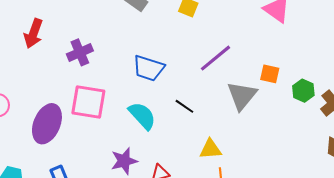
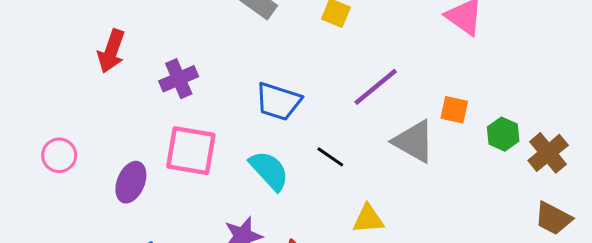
gray triangle: (242, 96) -> (414, 141), turned -40
purple ellipse: (47, 124) -> (131, 182), size x0.7

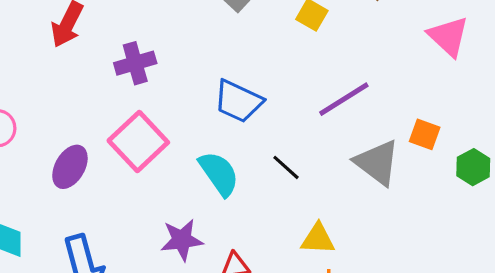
pink square: (191, 151) -> (138, 141), turned 30

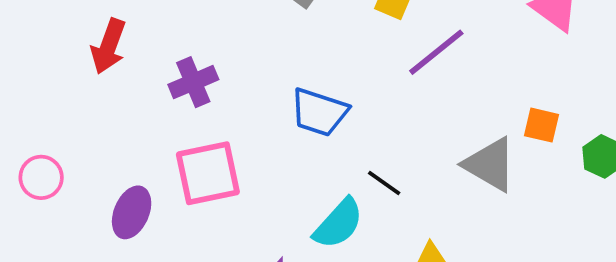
purple line: (344, 99) -> (436, 52), moved
pink square: (138, 141) -> (208, 173), turned 38
cyan semicircle: (219, 174) -> (338, 224), moved, turned 84

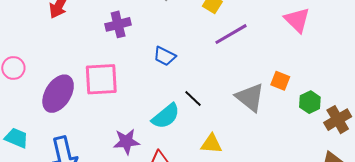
purple cross: (193, 82) -> (118, 24), moved
blue trapezoid: (319, 112) -> (165, 56), size x0.7
purple ellipse: (132, 212) -> (58, 94), size x1.4

